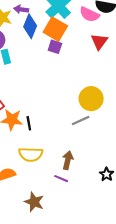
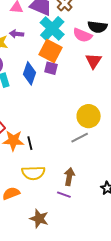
blue diamond: (30, 26) -> (30, 73), moved

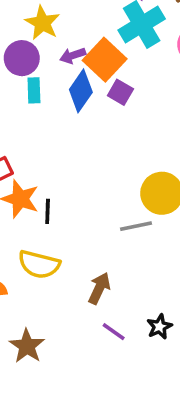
purple arrow: (17, 34) -> (73, 56), moved, turned -40
orange square: (50, 51) -> (105, 60), moved
purple line: (64, 195) -> (114, 332), moved

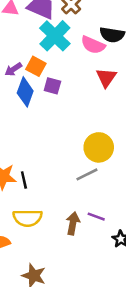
orange square: (105, 60) -> (36, 66), size x0.7
purple line: (114, 332) -> (96, 217), moved

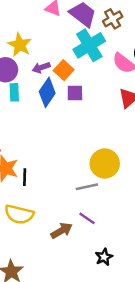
purple square: (52, 86) -> (75, 93), turned -30
purple line: (96, 217) -> (87, 218), moved
brown arrow: (73, 223) -> (62, 231), turned 35

